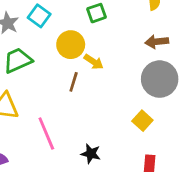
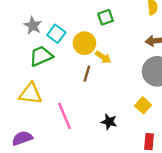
cyan square: (39, 16) -> (56, 34), moved
black star: (91, 154) -> (109, 122), moved

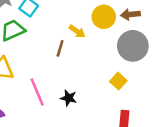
yellow circle: (84, 43) -> (104, 17), moved
black star: (109, 122) -> (69, 98), moved

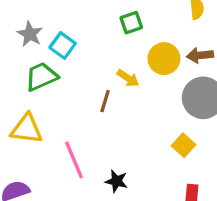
black star: (69, 98) -> (117, 181), moved

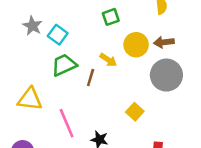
green trapezoid: (41, 77) -> (64, 65), moved
yellow square: (184, 145) -> (135, 112), moved

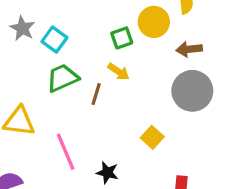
green square: (111, 17) -> (122, 38), moved
yellow circle: (136, 45) -> (154, 22), moved

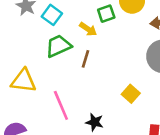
yellow arrow: (119, 72) -> (88, 29), moved

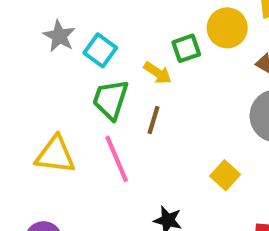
green trapezoid: (58, 46) -> (111, 99), turned -48
pink line: (61, 105) -> (117, 159), moved

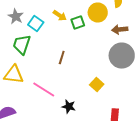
yellow arrow: (158, 73) -> (60, 16), moved
green trapezoid: (111, 99) -> (22, 44), moved
pink line: (117, 159) -> (44, 90), moved, turned -35

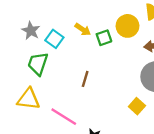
yellow square: (97, 84) -> (137, 106), moved

